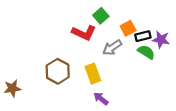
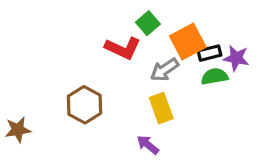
orange square: (128, 28) -> (188, 41), size x1.5
green semicircle: (146, 52) -> (214, 76), turned -42
yellow rectangle: (93, 74) -> (161, 108), moved

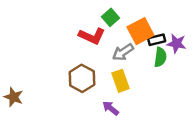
green semicircle: (214, 76) -> (160, 57), turned 108
brown hexagon: (85, 105) -> (82, 78), moved
brown star: (18, 130) -> (14, 97), turned 30

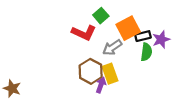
purple star: (176, 44) -> (161, 39), turned -30
brown hexagon: (82, 78) -> (91, 71), moved
purple arrow: (111, 108) -> (101, 85), moved, turned 70

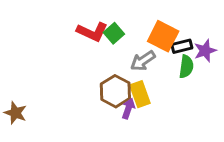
green square: (101, 16) -> (114, 33), moved
orange square: (128, 28) -> (163, 36), turned -35
red L-shape: (84, 33) -> (92, 32), moved

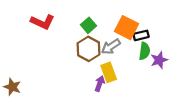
red L-shape: (92, 32) -> (43, 22), moved
purple star: (205, 51) -> (159, 60), moved
brown hexagon: (115, 91) -> (88, 49), moved

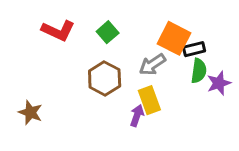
green square: (88, 25) -> (108, 32), moved
brown hexagon: (88, 49) -> (105, 78), moved
brown star: (12, 87) -> (30, 112), moved

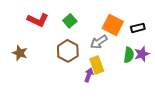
black rectangle: (194, 49) -> (138, 28), moved
green semicircle: (199, 71) -> (129, 55), moved
brown star: (30, 112) -> (20, 53), moved

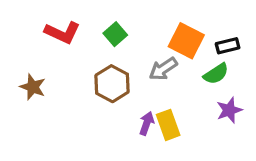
purple star: (142, 54) -> (229, 110), moved
green semicircle: (129, 55) -> (216, 74), moved, turned 49
yellow rectangle: (97, 65) -> (168, 125), moved

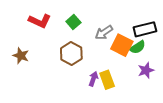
orange square: (186, 41) -> (122, 45), moved
black rectangle: (228, 46) -> (145, 29), size x1.5
gray arrow: (163, 69) -> (104, 33), moved

